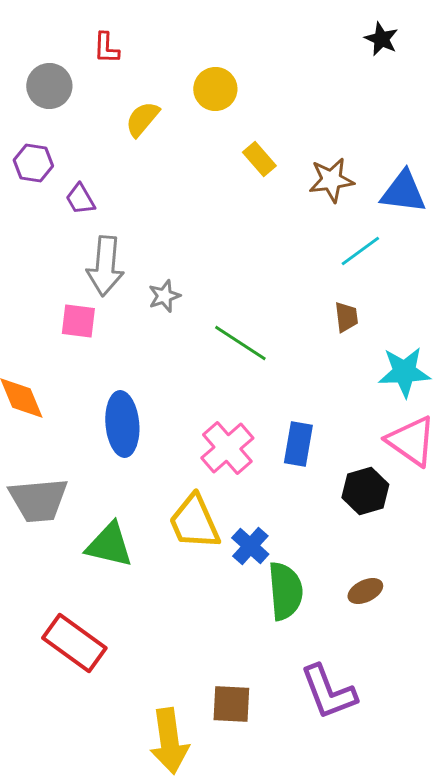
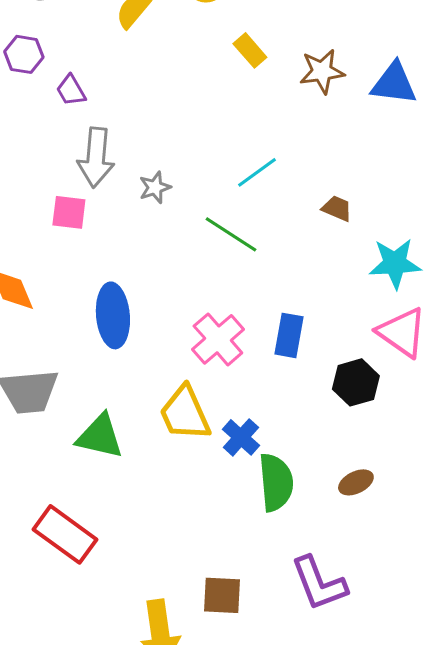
cyan line: (360, 251) -> (257, 172), moved
brown trapezoid: (346, 317) -> (337, 208), turned -60

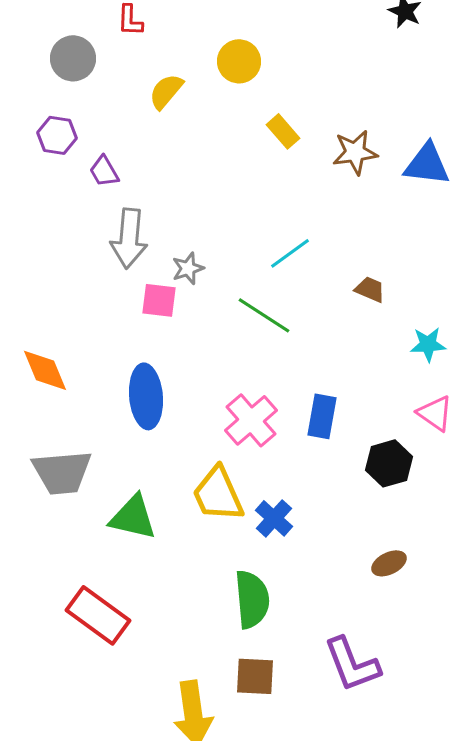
pink square: (69, 212) -> (159, 300), moved
cyan star: (395, 263) -> (428, 344), size x0.7
pink triangle: (402, 332) -> (435, 413), size x0.7
green semicircle: (276, 482) -> (252, 599), moved

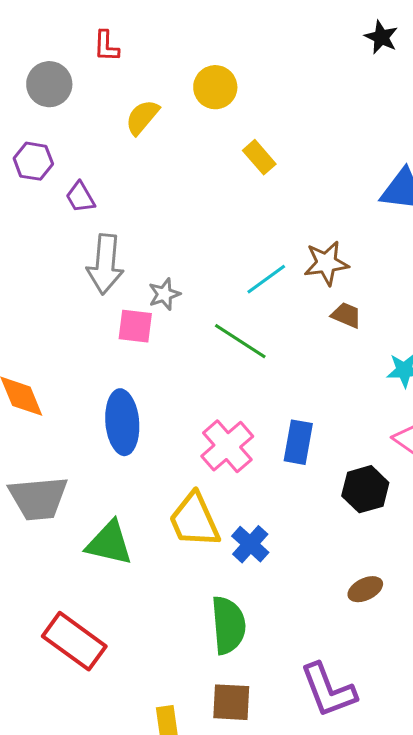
brown star: (355, 152) -> (326, 263), moved

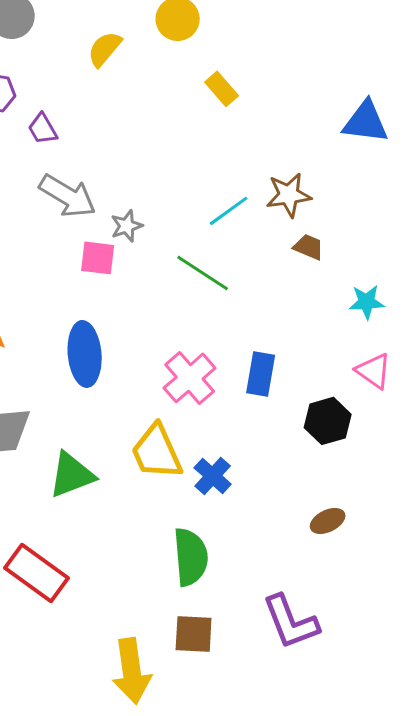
gray arrow: (105, 264) -> (68, 196), turned -64
green triangle: (109, 543) -> (72, 475), turned -34

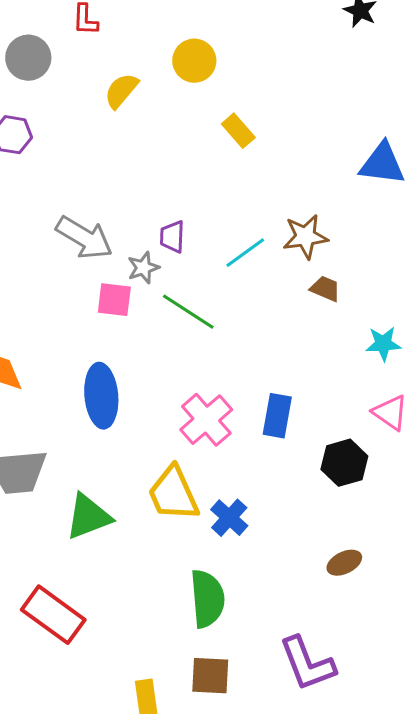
purple trapezoid: (43, 129) -> (172, 237), moved, turned 32
green line: (203, 273) -> (188, 312), moved

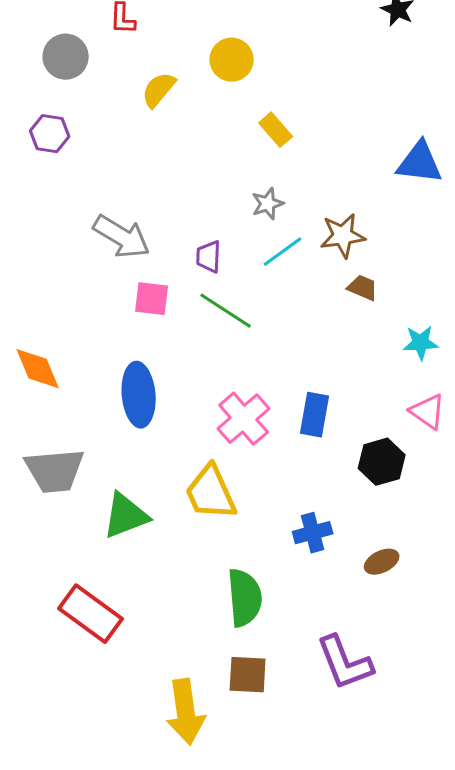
purple trapezoid: (172, 237) -> (209, 257), moved
gray star: (143, 268) -> (268, 204), moved
blue cross: (229, 518) -> (313, 533), moved, turned 33

